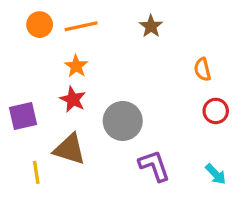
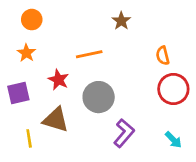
orange line: (81, 26) -> (89, 54), moved
orange star: (76, 66) -> (26, 53), moved
red circle: (216, 111) -> (173, 89), size x1.5
purple L-shape: (154, 166) -> (124, 133), turned 60

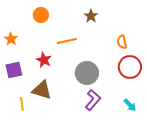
orange circle: (32, 20) -> (41, 15), moved
orange star: (26, 53) -> (11, 39), moved
gray circle: (99, 97) -> (87, 73), moved

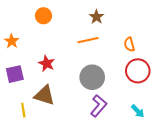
orange line: (67, 41) -> (88, 40), moved

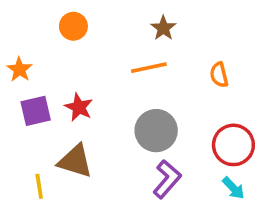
red circle: (138, 71) -> (233, 145), moved
purple square: (15, 74) -> (36, 111), moved

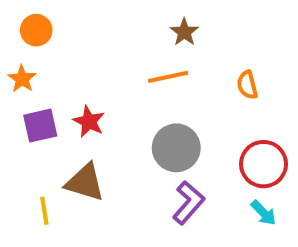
orange circle: (73, 26) -> (36, 30), moved

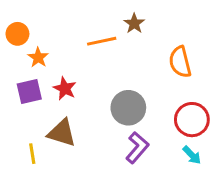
orange circle: (36, 30) -> (17, 34), moved
orange line: (168, 77) -> (102, 41), moved
orange star: (22, 79) -> (38, 57), moved
orange semicircle: (247, 85) -> (180, 62), size x1.5

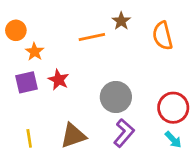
orange semicircle: (180, 62) -> (163, 36), moved
brown triangle: (62, 133) -> (73, 136), moved, turned -36

